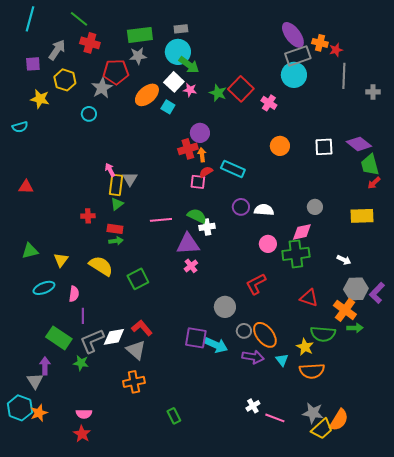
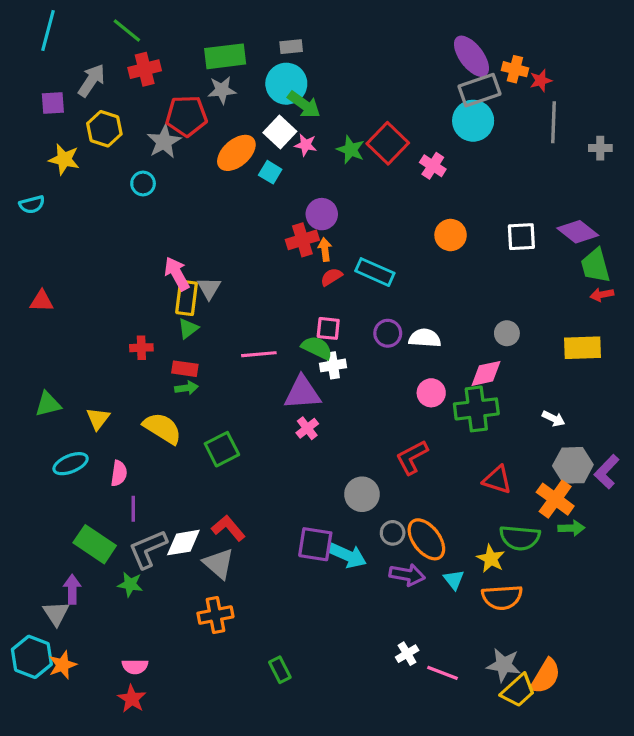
red cross: (90, 43) -> (145, 69), turned -30
pink arrow: (110, 170) -> (177, 274), size x1.5
pink square: (198, 182) -> (328, 328), moved
red arrow: (374, 183) -> (602, 295), turned 32

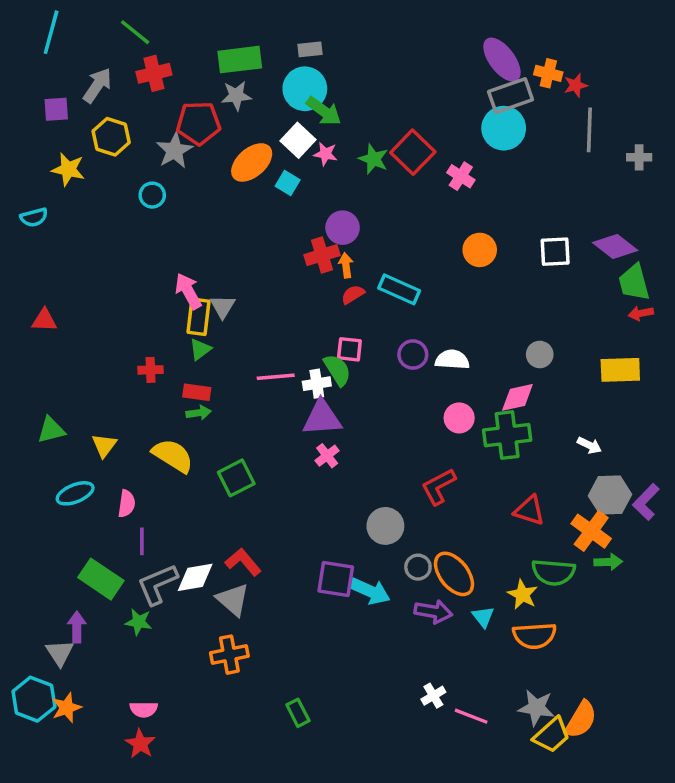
green semicircle: (317, 348) -> (337, 370), turned 32
white cross: (333, 365) -> (317, 384), moved

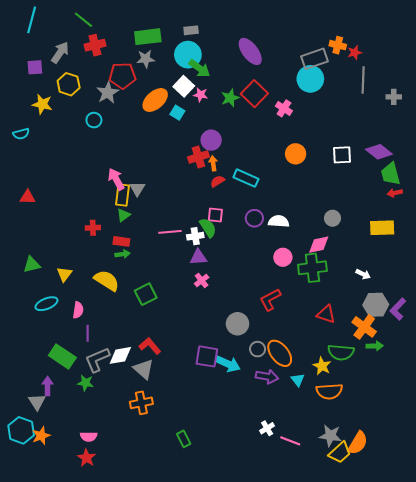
purple ellipse: (502, 60) -> (250, 51), moved
green star: (373, 159) -> (230, 98), turned 30
purple triangle: (322, 418) -> (198, 257), size x0.7

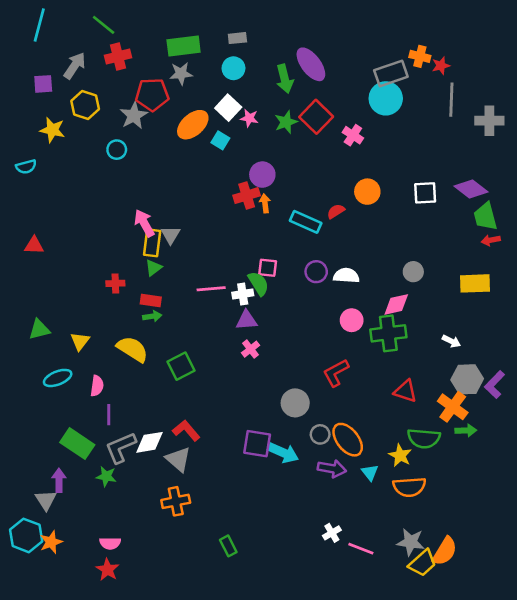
cyan circle: (188, 55) -> (233, 68), size x0.7
green arrow: (199, 68) -> (285, 79), moved, turned 40
gray cross: (394, 97) -> (489, 121), size x1.5
red semicircle: (217, 181) -> (336, 211), moved

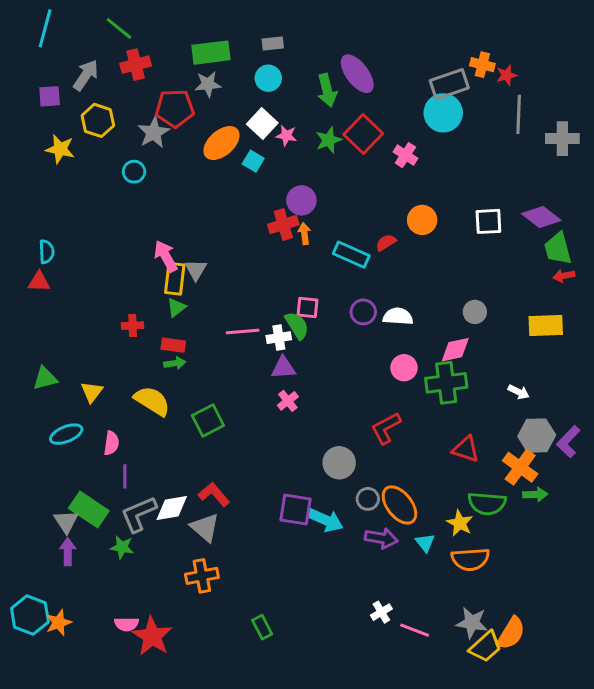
cyan semicircle: (26, 167) -> (47, 252), moved, turned -78
gray triangle: (46, 500) -> (66, 522), moved
red star: (107, 570) -> (152, 636), moved, size x1.5

